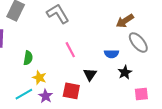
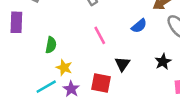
blue semicircle: (111, 54) -> (139, 26), moved, turned -40

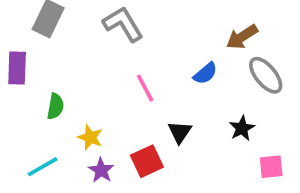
green semicircle: (51, 45) -> (55, 106), moved
red square: (101, 83) -> (147, 161), turned -36
cyan line: (46, 87) -> (43, 167), moved

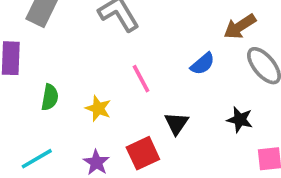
black star: (242, 128) -> (240, 120), turned -30
yellow star: (90, 137) -> (98, 108), moved

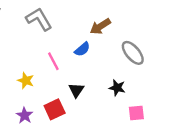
brown arrow: (240, 27) -> (100, 26), moved
blue semicircle: (203, 64) -> (82, 49), moved

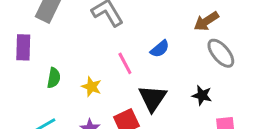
brown arrow: (100, 26) -> (206, 21), moved
black triangle: (76, 90) -> (153, 98), size x1.5

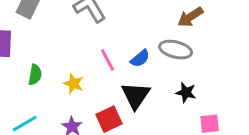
blue semicircle: (160, 49) -> (140, 58), moved
gray ellipse: (221, 53) -> (176, 50), moved, turned -36

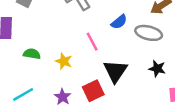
blue semicircle: (140, 58) -> (119, 22), moved
green semicircle: (35, 75) -> (32, 54), turned -91

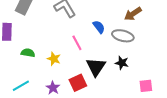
blue semicircle: (119, 22) -> (99, 27), turned -88
black star: (157, 69) -> (122, 63), moved

